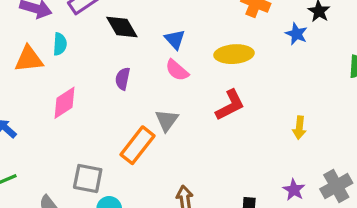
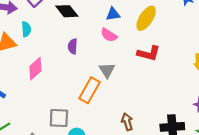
blue triangle: (175, 39) -> (113, 14), moved, turned -48
yellow ellipse: (234, 54) -> (146, 18), turned -45
red L-shape: (230, 105) -> (149, 53), turned 50

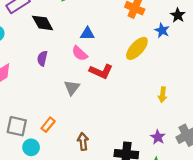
yellow ellipse: (146, 18) -> (137, 48), moved
red L-shape: (149, 53) -> (101, 71), moved
orange rectangle: (89, 90) -> (48, 125), moved, size x0.6

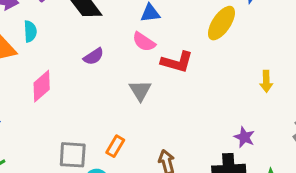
purple semicircle: (42, 58) -> (94, 56), turned -128
purple star: (158, 137) -> (244, 137), moved

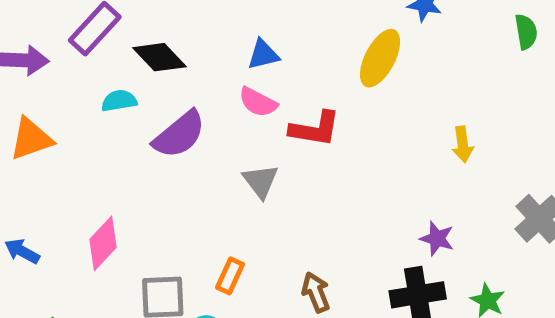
cyan semicircle: (30, 31) -> (119, 101), moved, turned -90
purple semicircle: (94, 56) -> (179, 134), size x1.6
pink diamond: (42, 86) -> (103, 243), moved

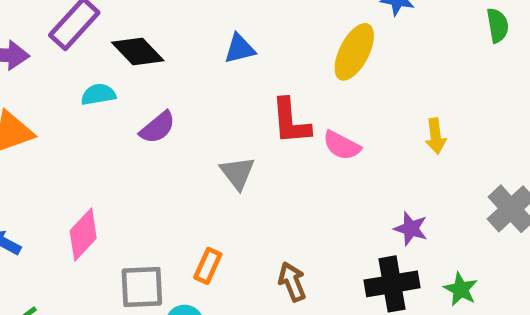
pink semicircle: (258, 102) -> (342, 145), moved
red L-shape: (315, 129) -> (291, 121), turned 76
purple semicircle: (179, 134) -> (158, 127), size x0.7

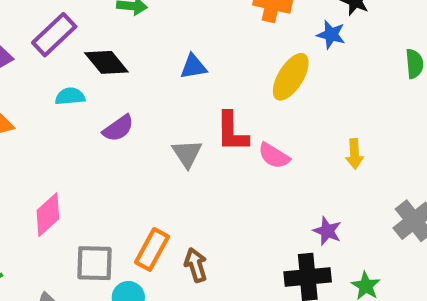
gray triangle: (237, 173) -> (187, 154), moved
orange rectangle: (208, 266) -> (152, 249), size x1.4
brown arrow: (292, 282) -> (196, 265), moved

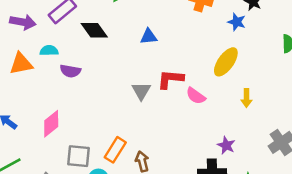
yellow ellipse: (291, 77) -> (226, 62), moved
cyan semicircle: (70, 96) -> (49, 51), moved
purple semicircle: (118, 128) -> (70, 71), moved, turned 42
red L-shape: (232, 132) -> (170, 79), turned 92

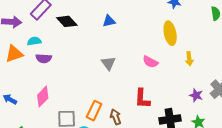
yellow ellipse: (226, 62) -> (170, 33), turned -40
purple semicircle: (70, 71) -> (44, 58), moved
red L-shape: (170, 79) -> (142, 99), moved, turned -85
purple star: (226, 145) -> (196, 95), moved

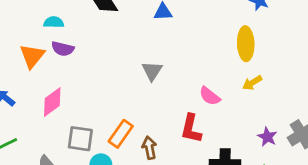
orange triangle: (14, 54) -> (32, 56), moved, turned -42
yellow arrow: (189, 59) -> (252, 83), moved, turned 56
pink semicircle: (150, 62) -> (210, 96), moved

